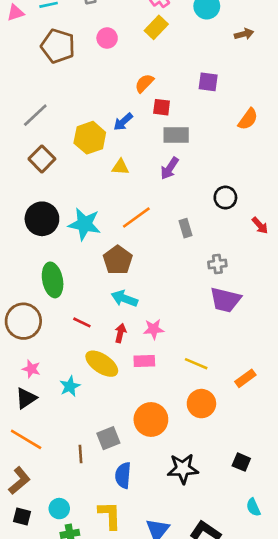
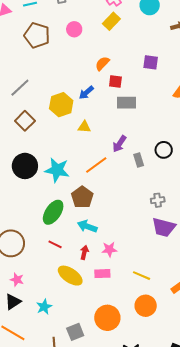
purple arrow: (170, 168) -> (119, 144), moved
gray rectangle: (186, 228) -> (139, 160), moved
green ellipse: (53, 280) -> (53, 212), moved, turned 45
cyan star: (70, 386) -> (44, 307), moved

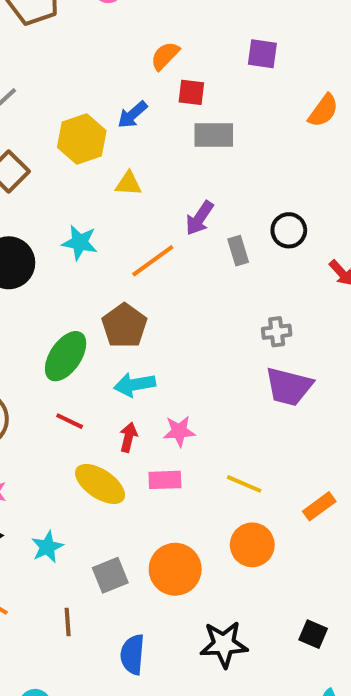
cyan star: (57, 170) -> (80, 242), moved, size x0.7
cyan arrow: (87, 226) -> (135, 385), turned -30
gray square: (75, 332) -> (110, 575), moved

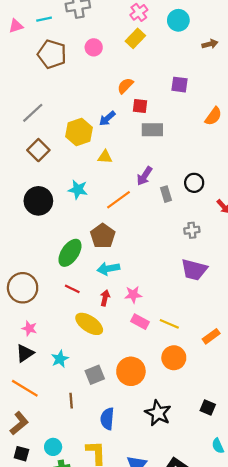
gray cross: (277, 332) -> (192, 230), moved
pink rectangle: (165, 480) -> (140, 322), moved, turned 30
black star: (224, 644) -> (158, 413), turned 30

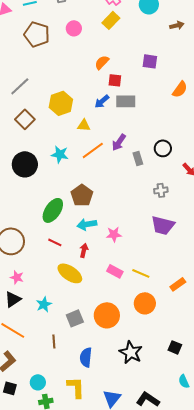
blue arrow: (107, 118) -> (102, 101), moved
orange line: (119, 200) -> (93, 150), moved
pink star: (133, 295) -> (114, 234), moved

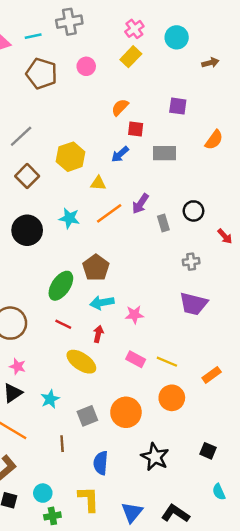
gray rectangle: (126, 101) -> (165, 153), moved

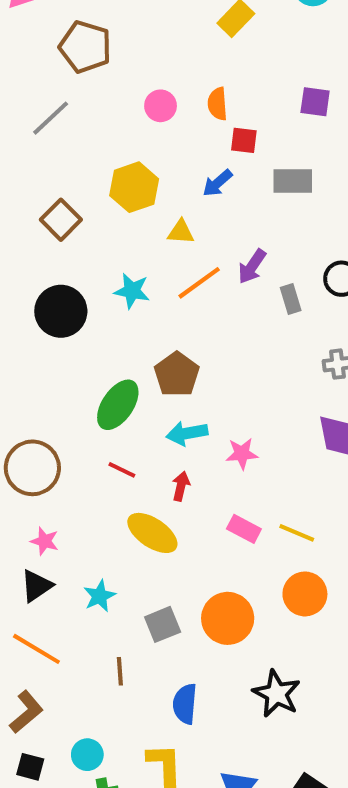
pink circle: (86, 66) -> (161, 106), moved
orange semicircle: (120, 107) -> (217, 104), turned -48
gray line: (21, 136) -> (51, 118), moved

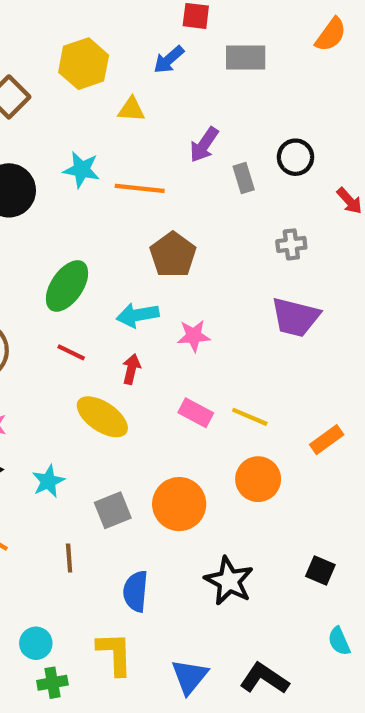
orange line: (199, 283) -> (140, 188), moved, turned 42
brown pentagon: (177, 374) -> (173, 255), moved

